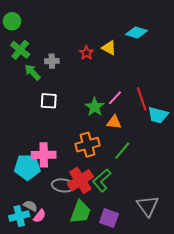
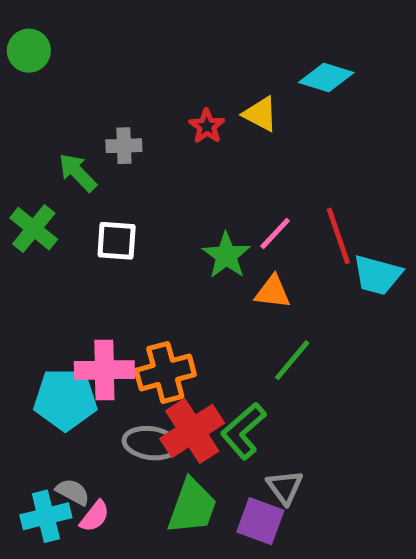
green cross: (20, 50) -> (34, 229), moved
orange cross: (88, 145) -> (165, 372), moved
gray triangle: (148, 206) -> (285, 487), moved, size x0.7

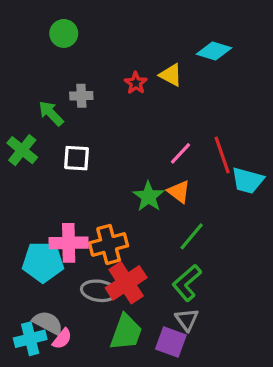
green circle: (29, 51) -> (64, 33), moved
green star: (226, 255) -> (148, 196), moved
orange triangle: (273, 292) -> (179, 192), turned 30
green L-shape: (243, 431) -> (187, 283), moved
gray semicircle: (73, 492) -> (48, 323), size x1.4

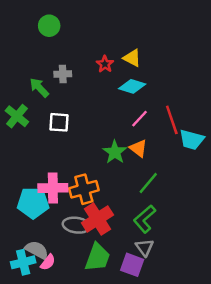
cyan diamond: (214, 51) -> (132, 86), moved

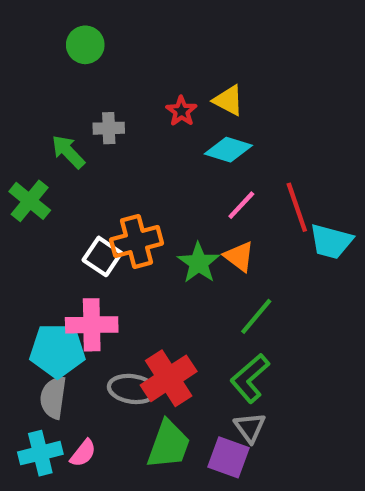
white square: (59, 122) -> (102, 256), moved, turned 30
orange cross: (84, 189) -> (137, 241), moved
gray semicircle: (37, 250) -> (53, 398), moved, turned -110

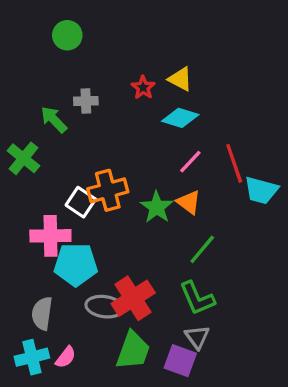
pink cross: (92, 325) -> (50, 236), moved
cyan pentagon: (57, 350) -> (76, 265), moved
green L-shape: (250, 378) -> (197, 298), turned -72

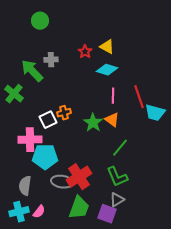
green arrow: (54, 120) -> (32, 71), size x1.4
pink line: (190, 162) -> (113, 96), turned -42
orange cross: (108, 190) -> (64, 113), size x0.6
white square: (81, 202) -> (48, 120), turned 30
gray triangle: (197, 337) -> (117, 200), turned 35

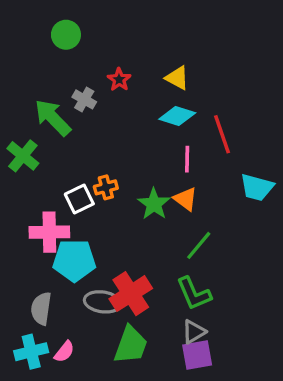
red star: (85, 52) -> (119, 80), moved
gray cross: (51, 60) -> (84, 99), turned 32
red line: (139, 97) -> (222, 134), moved
purple square: (107, 214) -> (197, 355), moved, turned -30

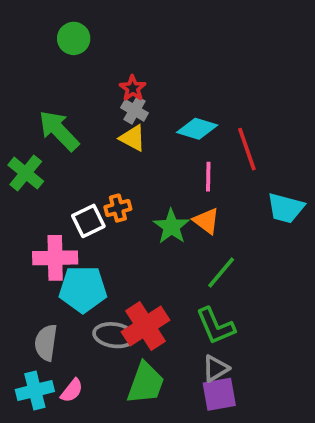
yellow triangle: (177, 78) -> (133, 138), moved
gray cross: (84, 99) -> (134, 110), moved

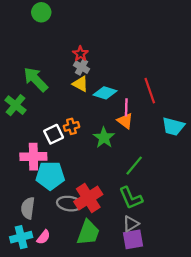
green circle: (74, 38) -> (41, 12), moved
cyan diamond: (197, 129) -> (105, 93), moved
orange triangle: (206, 221) -> (125, 121), moved

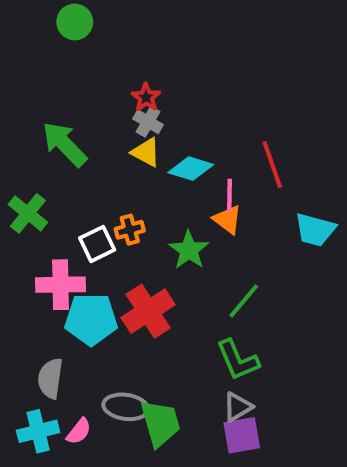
green cross: (16, 105) -> (28, 213), moved
red cross: (88, 198) -> (148, 311), moved
gray ellipse: (69, 204) -> (126, 407), moved
green trapezoid: (88, 233) -> (160, 423), turned -36

